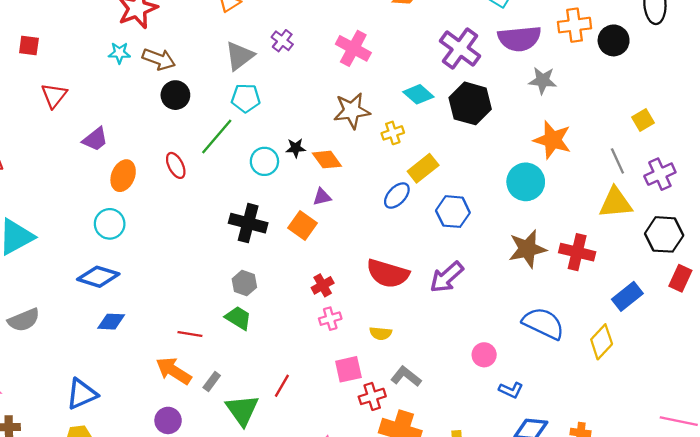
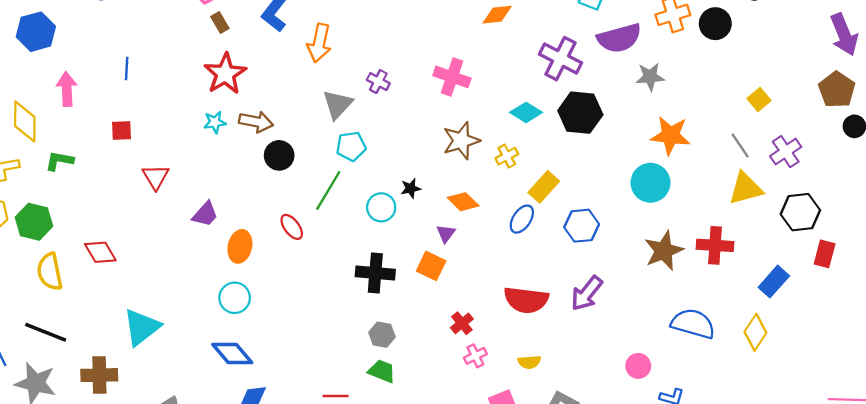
orange diamond: (327, 160) -> (463, 202), moved
purple triangle: (322, 197) -> (446, 233), turned -30
blue diamond: (98, 277) -> (232, 354), turned 42

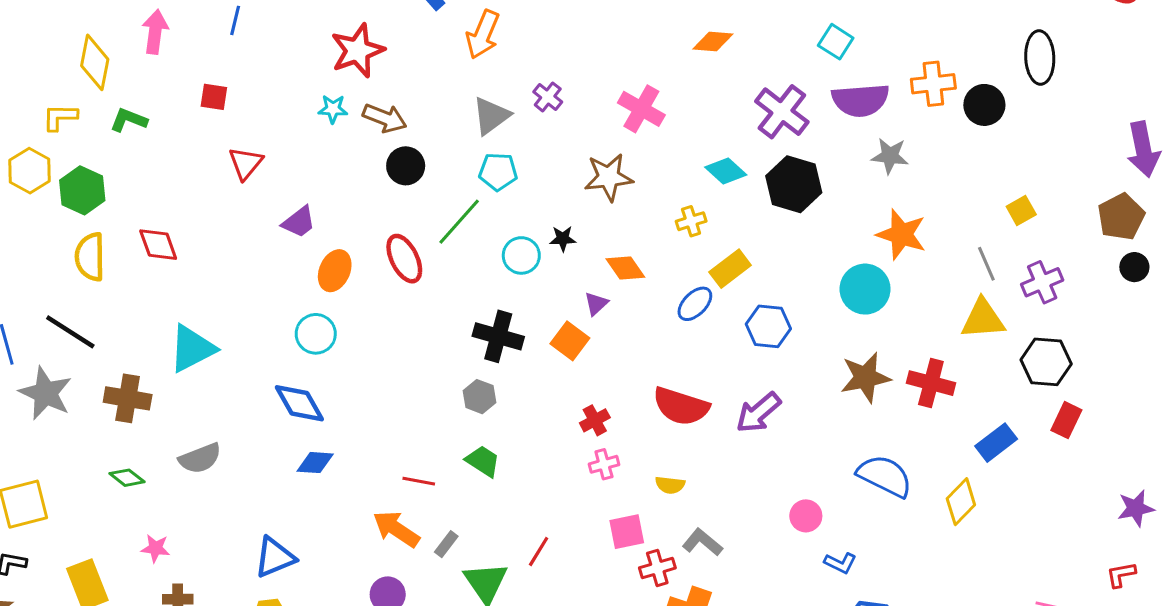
brown star: (461, 141) -> (609, 177), moved
red ellipse: (292, 227) -> (404, 259), size x1.4
gray hexagon: (382, 335) -> (479, 397), moved

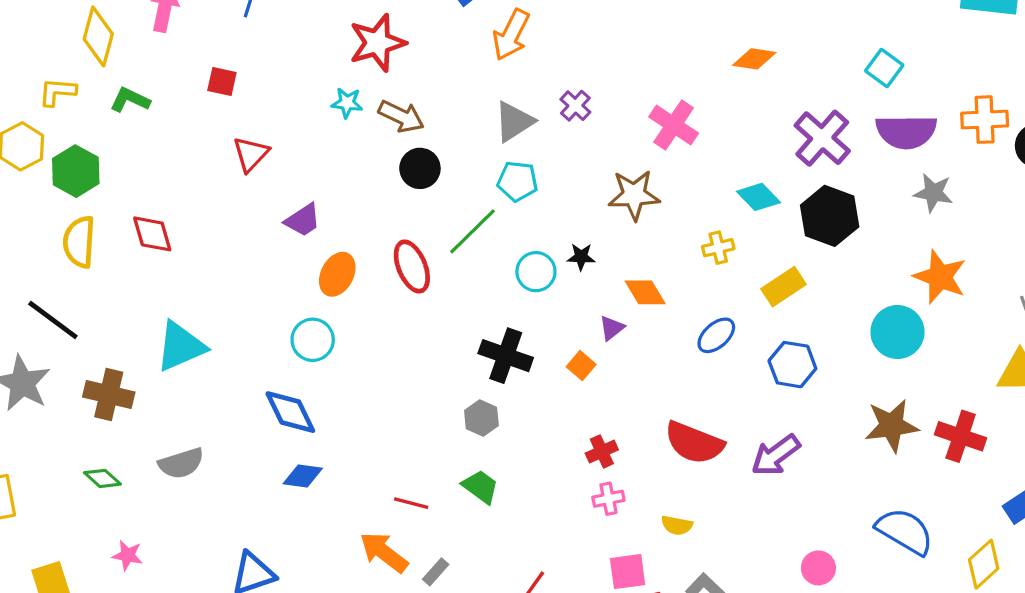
yellow rectangle: (730, 269) -> (783, 287), moved
orange square: (570, 341) -> (581, 366), size x0.7

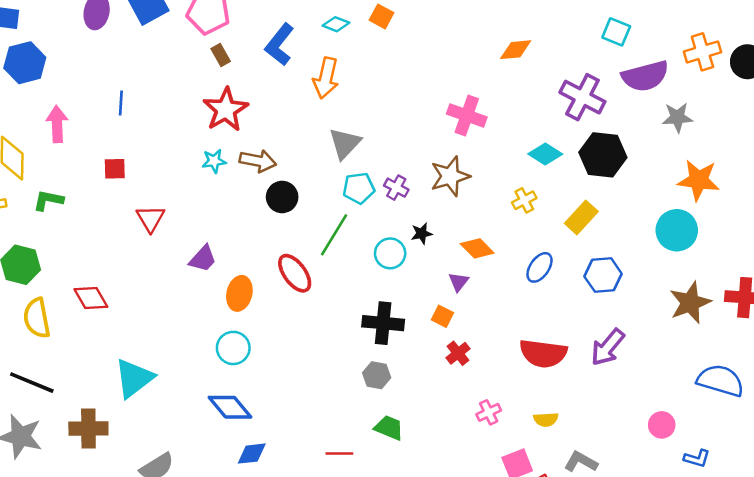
purple cross: (575, 106) -> (396, 188), moved
red cross: (602, 451) -> (458, 353), moved

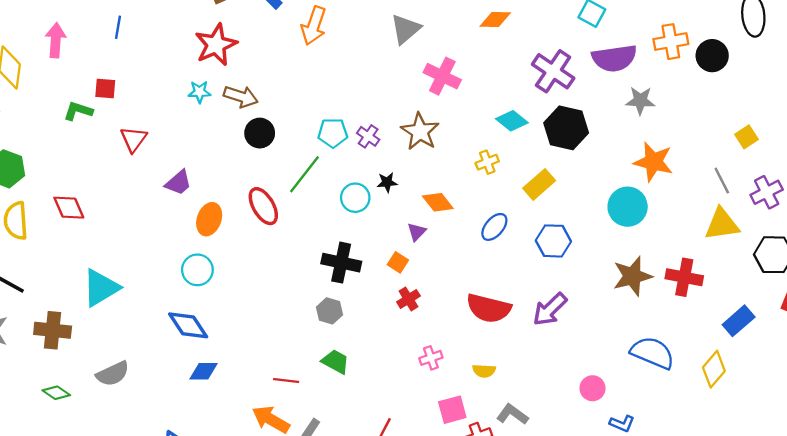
gray triangle: (345, 143) -> (406, 29), moved
brown star: (450, 176) -> (420, 132), turned -30
green L-shape: (48, 200) -> (78, 111), moved

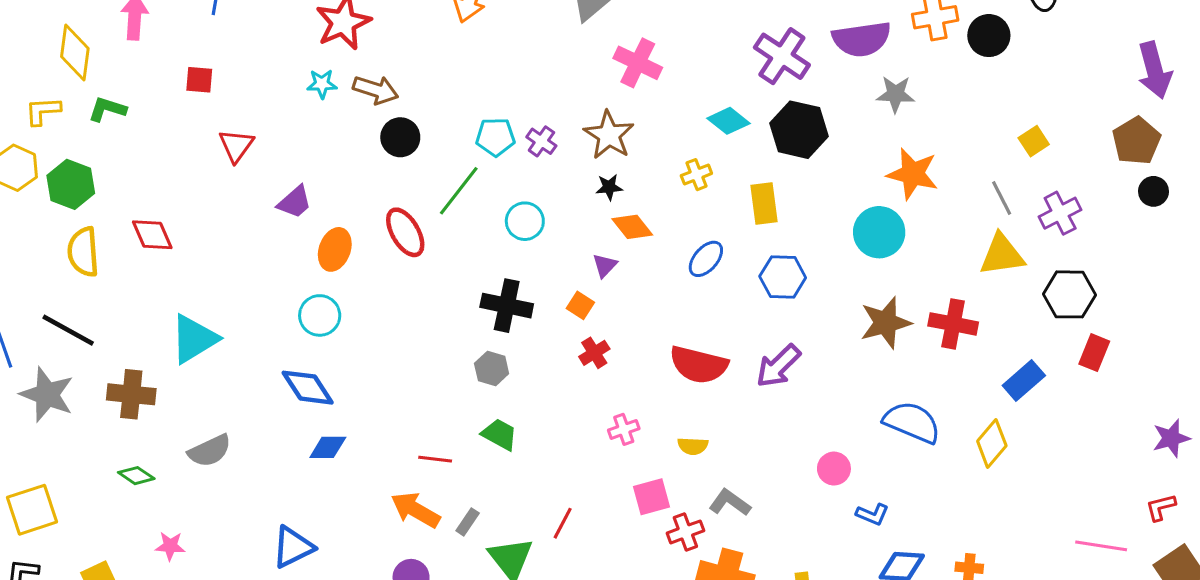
green L-shape: (78, 111) -> (107, 109), moved
black star: (387, 182) -> (609, 187), moved
yellow rectangle: (539, 184) -> (764, 203), turned -56

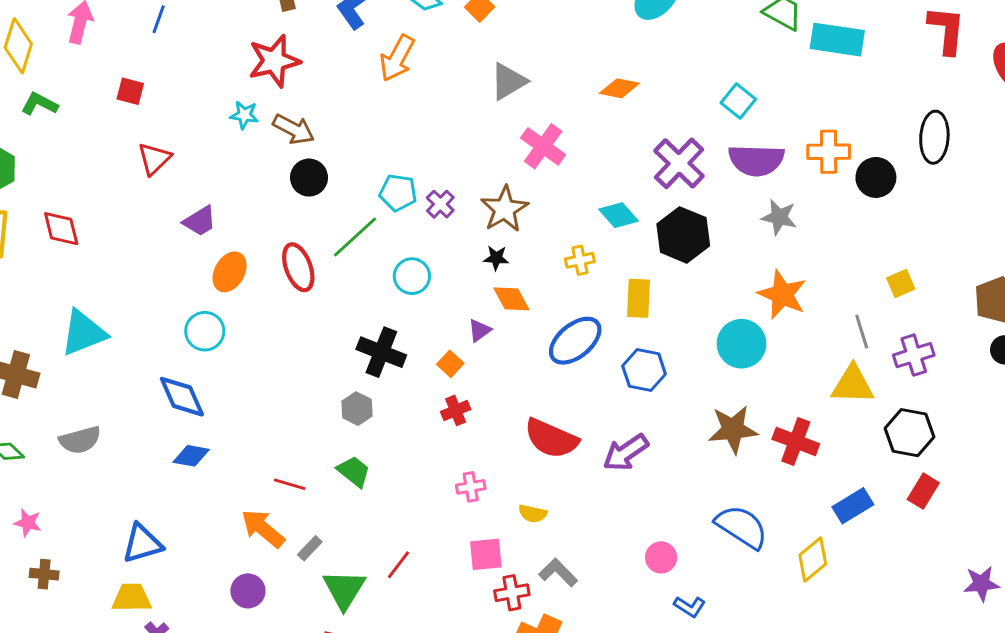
blue ellipse: (706, 259) -> (575, 341), size x1.5

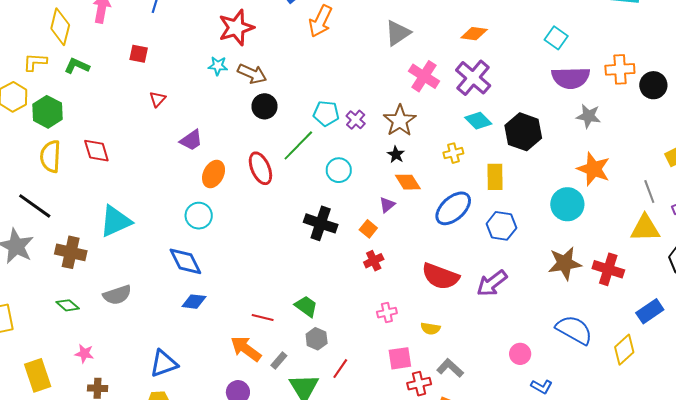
red triangle: (154, 159) -> (158, 99), size x0.7
purple cross: (679, 163) -> (473, 78), moved
black star: (496, 258) -> (396, 155), turned 30
gray hexagon: (357, 409) -> (317, 339), moved

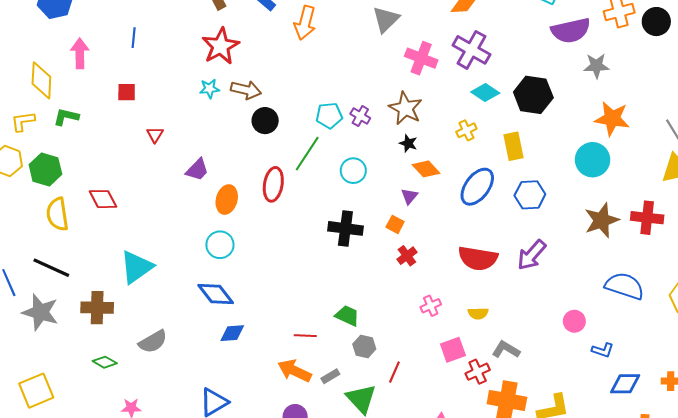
red ellipse: (260, 168) -> (273, 184), turned 44
gray rectangle: (279, 361) -> (330, 376), turned 30

